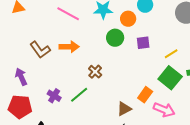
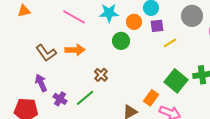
purple square: (143, 43) -> (157, 26), moved
yellow line: (171, 54) -> (170, 43), moved
purple arrow: (21, 77) -> (41, 83), moved

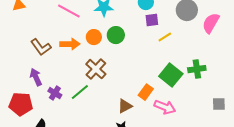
orange circle: (134, 22) -> (94, 37), moved
brown cross: (101, 75) -> (96, 69), size x1.5

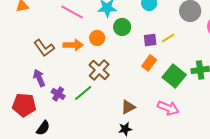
purple square: (152, 20) -> (150, 40), moved
green circle: (116, 35) -> (122, 27), moved
orange rectangle: (146, 92) -> (149, 63), moved

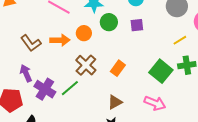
yellow line: (168, 38) -> (180, 40), moved
purple square: (150, 40) -> (137, 25), moved
orange rectangle: (149, 63) -> (118, 68), moved
purple cross: (58, 94) -> (45, 89), size x1.5

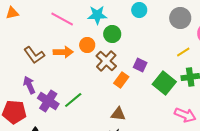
purple square: (137, 25) -> (140, 65), moved, turned 32
brown cross: (86, 65) -> (106, 61), moved
brown triangle: (115, 102) -> (118, 114), turned 35
pink arrow: (155, 103) -> (185, 115), moved

